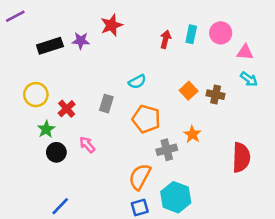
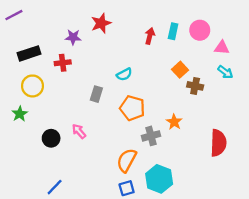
black rectangle: (50, 46) -> (29, 53), moved
orange square: (189, 91) -> (180, 70), moved
red cross: (67, 109) -> (63, 63), moved, turned 35
green star: (46, 129) -> (20, 114), moved

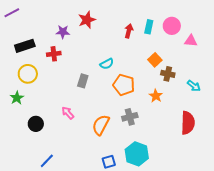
cyan arrow: (225, 72) -> (194, 86), moved
orange pentagon: (132, 108) -> (124, 85), moved
orange star: (174, 122) -> (156, 96), moved
black circle: (51, 138) -> (36, 124), moved
orange semicircle: (127, 160) -> (101, 125), moved

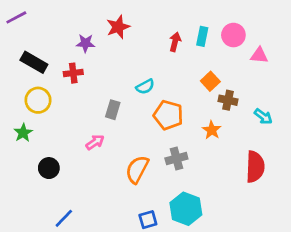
black rectangle: (25, 46) -> (34, 62), turned 48
pink arrow: (68, 113) -> (95, 142), moved, turned 96

